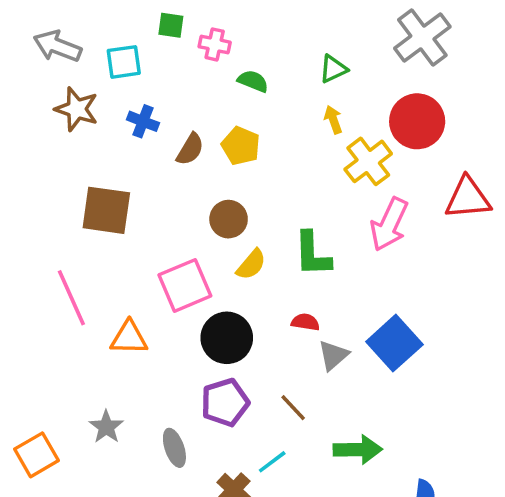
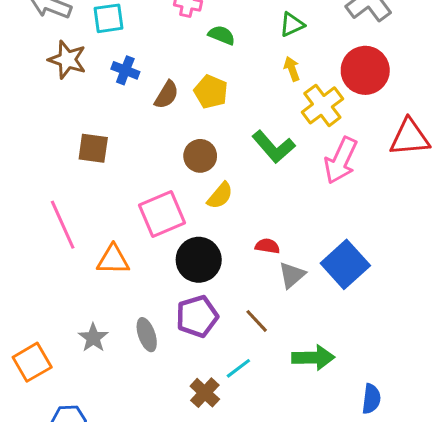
brown square: (106, 210) -> (93, 148), size x0.7
green L-shape: (312, 254) -> (274, 147), moved, turned -39
gray ellipse: (174, 448) -> (147, 335), moved

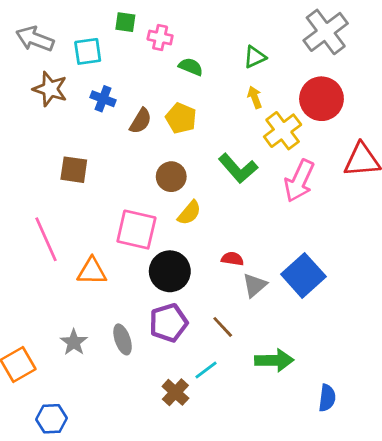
pink square: (162, 214) -> (136, 230), turned 36

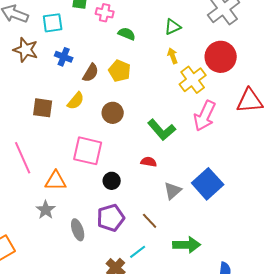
green L-shape: (238, 168) -> (162, 130), moved
yellow semicircle: (189, 213) -> (76, 101), moved
red semicircle: (232, 259) -> (149, 162), moved
black circle: (170, 271) -> (112, 181), size x0.6
gray star: (74, 342) -> (46, 210), moved

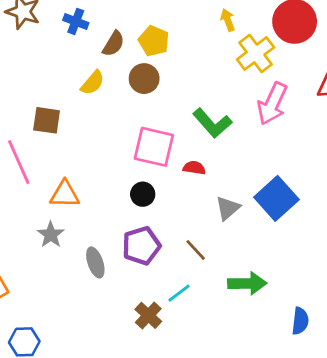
brown square: (43, 108) -> (47, 120), moved
brown circle: (113, 113) -> (144, 79), moved
pink square: (88, 151) -> (154, 147), moved

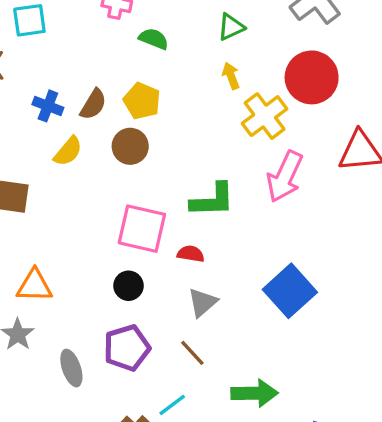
blue cross: (76, 21) -> (48, 106), moved
green L-shape: (212, 123) -> (213, 200), turned -51
gray triangle: (228, 208) -> (202, 303), moved

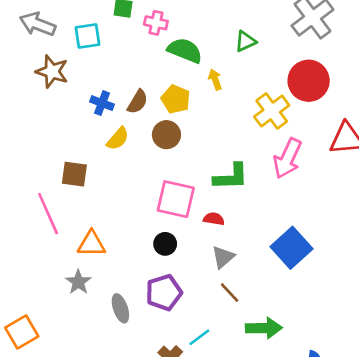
green semicircle: (154, 39) -> (185, 50), size x1.5
yellow arrow: (231, 76) -> (215, 79), moved
brown line: (192, 353) -> (230, 293), moved

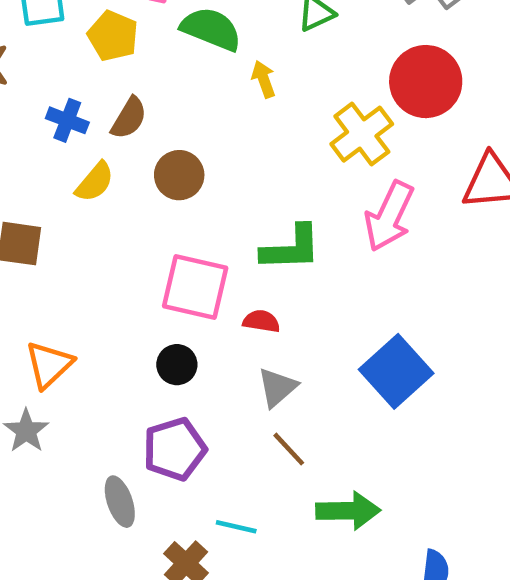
yellow pentagon: (176, 99) -> (113, 36), moved
orange triangle: (91, 244) -> (49, 365), turned -44
gray ellipse: (120, 308) -> (120, 502), moved
cyan line: (199, 337) -> (236, 527), turned 50

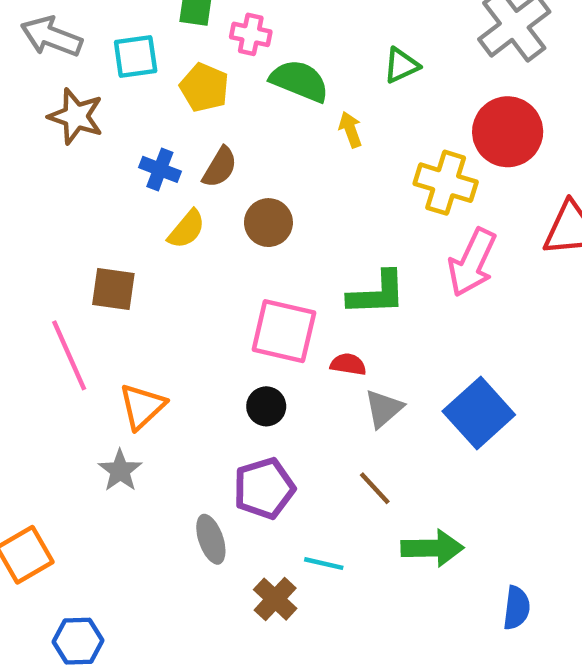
yellow cross: (362, 134) -> (446, 183), turned -36
gray triangle: (277, 387) -> (384, 409), moved

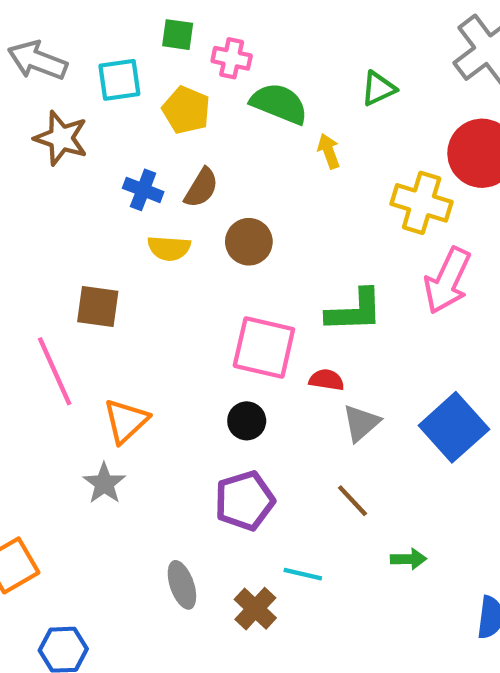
yellow semicircle: (187, 229) -> (169, 248), turned 54
gray ellipse: (211, 539) -> (182, 585), moved
green arrow: (432, 548) -> (409, 559), size x0.6

